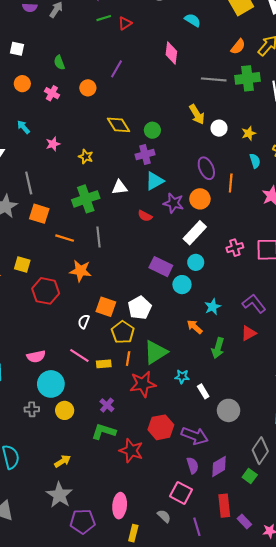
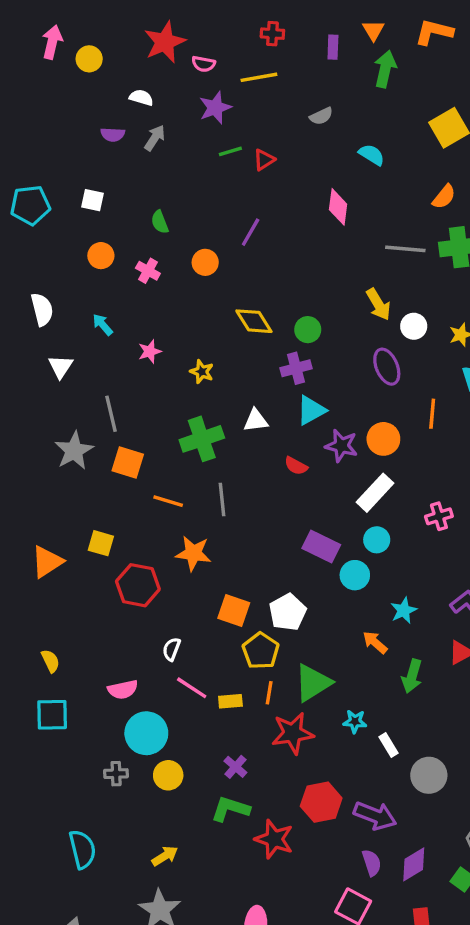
purple ellipse: (206, 168) -> (387, 367), moved
white semicircle: (84, 322) -> (172, 649), moved

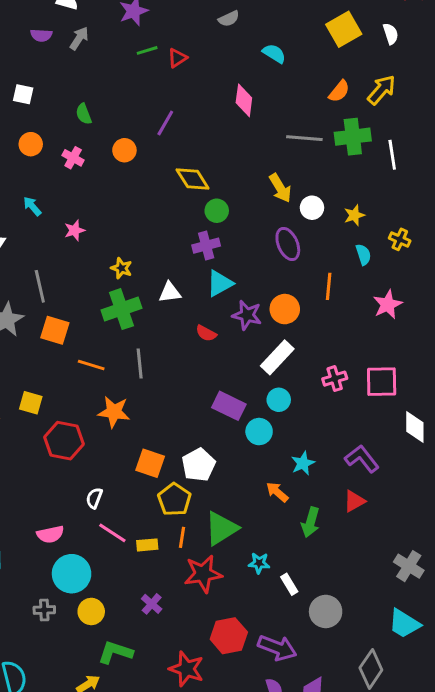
yellow diamond: (254, 321) -> (193, 179), moved
yellow star: (202, 372) -> (121, 268), moved
green L-shape: (230, 809) -> (115, 652), moved

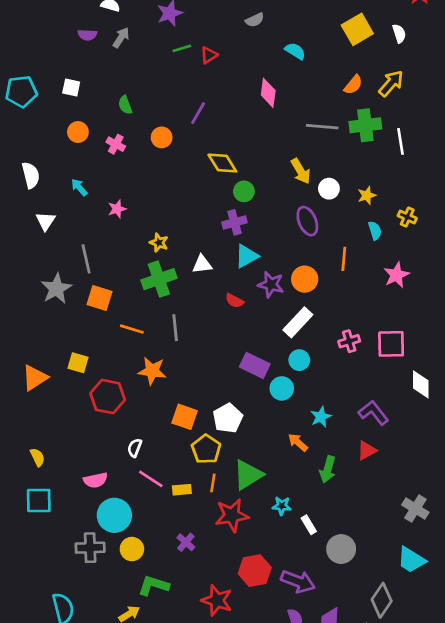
gray cross: (44, 610) -> (90, 548), size x1.5

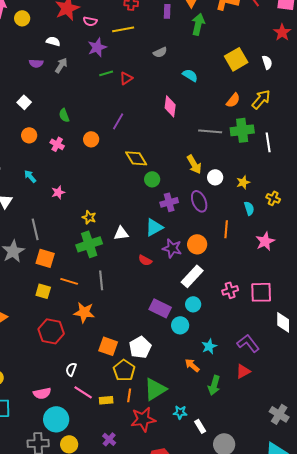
white square: (71, 87) -> (24, 102), turned 32
purple cross: (234, 222) -> (169, 202), moved
yellow square: (78, 363) -> (43, 291), moved

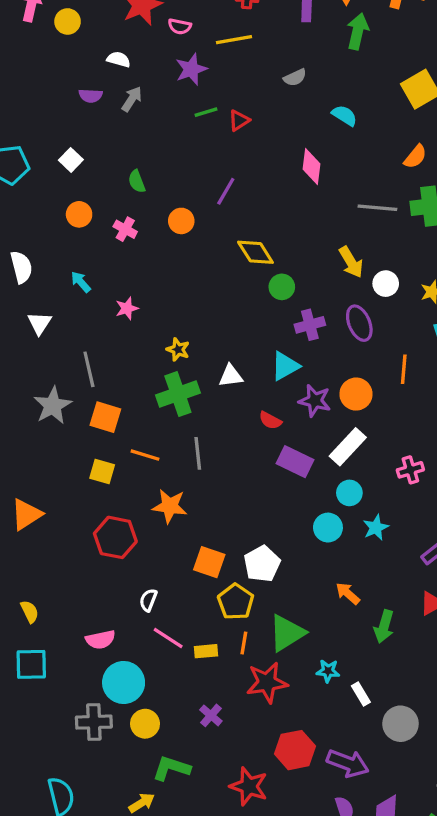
purple rectangle: (160, 308) -> (295, 462), moved
cyan star: (209, 346) -> (376, 528), moved

